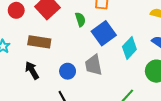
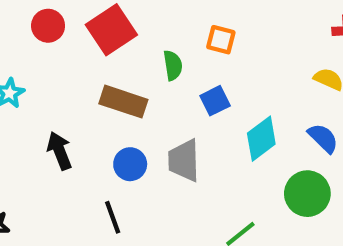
blue square: (104, 33) -> (215, 101), size x0.6
brown rectangle: (39, 42) -> (123, 102), moved

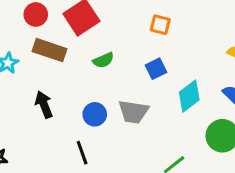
green semicircle: (173, 65) -> (103, 60), moved, turned 75
brown rectangle: (123, 102) -> (49, 50), moved
gray trapezoid: (184, 161) -> (133, 112), turned -80

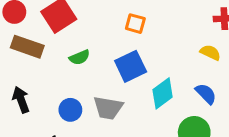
blue square: (156, 69) -> (131, 66), size x1.5

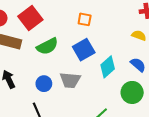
green semicircle: (80, 57) -> (47, 46), size x1.5

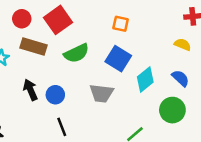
blue square: (84, 50) -> (118, 59), turned -30
blue circle: (44, 84) -> (55, 95), moved

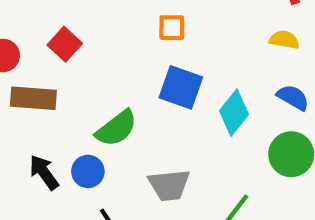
red square: (58, 20) -> (65, 44), size x0.7
green semicircle: (76, 53) -> (116, 128), moved
gray trapezoid: (101, 93) -> (169, 185), moved

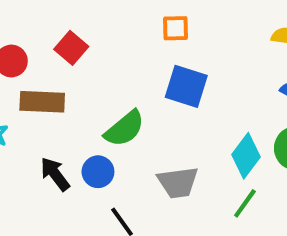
cyan diamond: (234, 113) -> (246, 156), moved

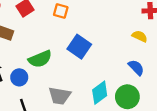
orange square: (175, 28) -> (61, 11), moved

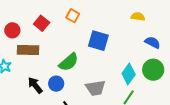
orange square: (61, 11) -> (73, 16), turned 32
yellow semicircle: (140, 36) -> (138, 17), moved

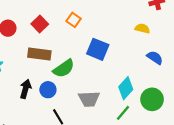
brown rectangle: (28, 50) -> (39, 54), moved
green circle: (153, 70) -> (152, 99), moved
black arrow: (35, 85) -> (26, 89), turned 48

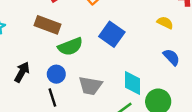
cyan diamond: (126, 88) -> (133, 83), turned -55
black arrow: (26, 89) -> (22, 72), moved
blue circle: (48, 90) -> (56, 74), moved

